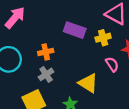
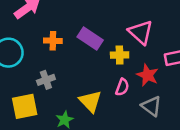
orange cross: (46, 52) -> (53, 41), moved
pink semicircle: (112, 64) -> (122, 87), turned 40

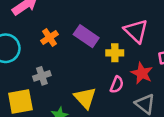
orange cross: (53, 41) -> (49, 38), turned -36

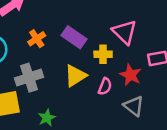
gray cross: (42, 76) -> (29, 78), size x1.5
yellow triangle: (85, 98) -> (75, 76), moved, turned 40

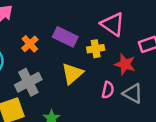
pink semicircle: (105, 86) -> (108, 90), moved

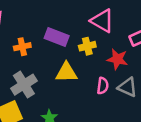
orange cross: (30, 44) -> (22, 47), turned 35
yellow triangle: (72, 73) -> (66, 72), turned 45

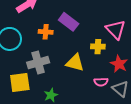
purple rectangle: (57, 37) -> (69, 22), moved
pink semicircle: (103, 86) -> (101, 82), turned 64

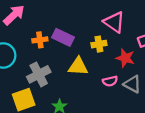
purple rectangle: (69, 22) -> (63, 37), moved

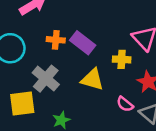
gray cross: (39, 74) -> (46, 79), turned -35
pink semicircle: (110, 81) -> (125, 104), turned 40

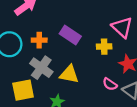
orange cross: (56, 40) -> (39, 40), moved
yellow triangle: (92, 79) -> (69, 74), moved

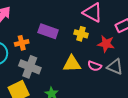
yellow cross: (104, 47) -> (81, 34), turned 32
yellow triangle: (69, 74) -> (72, 64), moved

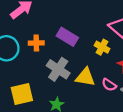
gray cross: (30, 67) -> (58, 69), moved

